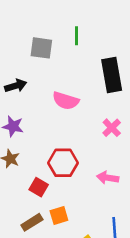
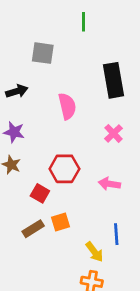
green line: (77, 36) -> (84, 22), moved
pink semicircle: (66, 101) -> (67, 106), turned -120

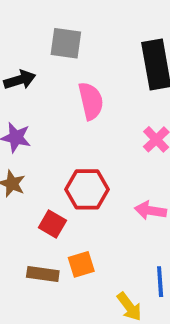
gray square: (43, 53) -> (66, 43), moved
brown rectangle: (33, 229) -> (43, 274), turned 40

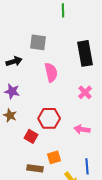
orange square: (81, 264) -> (54, 157), moved
brown rectangle: (43, 274) -> (35, 168), moved

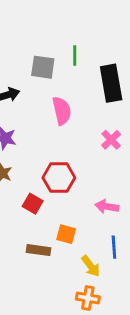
green line: (63, 10) -> (75, 56), moved
pink arrow: (82, 129) -> (107, 207), moved
orange square: (54, 157) -> (66, 234), turned 32

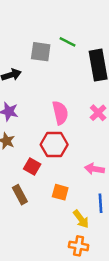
green line: (75, 56) -> (68, 42), turned -63
pink semicircle: (62, 111) -> (60, 113), moved
brown rectangle: (38, 250) -> (20, 195), moved, turned 54

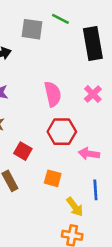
red hexagon: (54, 145) -> (62, 132), moved

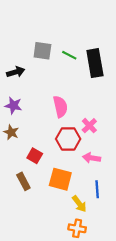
green line: (60, 19) -> (69, 55), moved
pink cross: (93, 94) -> (89, 126), moved
orange square: (53, 178) -> (60, 179), size x1.5

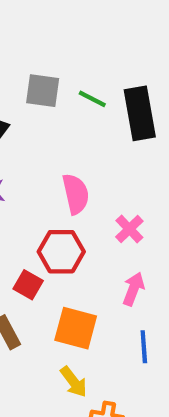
red hexagon: (68, 139) -> (61, 252), moved
pink arrow: (92, 158) -> (134, 289), turned 102
yellow arrow: (79, 204) -> (74, 382), moved

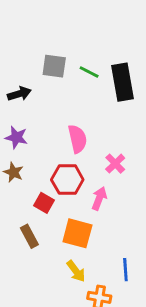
pink arrow: (134, 289) -> (99, 198), moved
blue line: (144, 347) -> (125, 270), moved

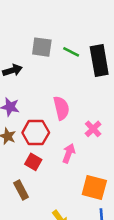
red hexagon: (67, 180) -> (36, 133), moved
pink arrow: (99, 198) -> (69, 153), moved
orange square: (77, 233) -> (94, 188), moved

